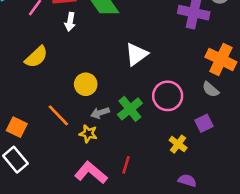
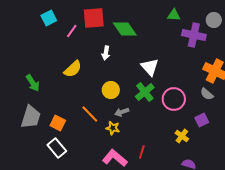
white arrow: (70, 22) -> (106, 53), moved
white triangle: (136, 54) -> (150, 67), turned -36
green cross: (130, 109) -> (145, 92), moved

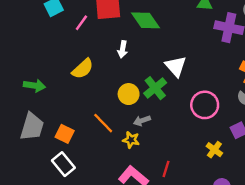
green arrow: (33, 83) -> (34, 86), turned -48
green cross: (145, 92) -> (155, 88), moved

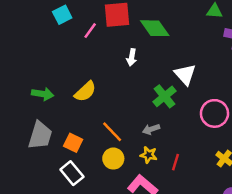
yellow semicircle: (83, 69) -> (85, 92), moved
yellow circle: (129, 94) -> (113, 159), moved
yellow star: (131, 140) -> (149, 155), moved
red line: (166, 169) -> (175, 162), moved

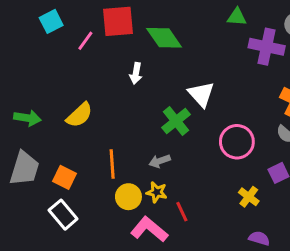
orange line: (112, 132) -> (112, 164), turned 40
yellow circle: (113, 159) -> (128, 197), moved
red line: (175, 162) -> (182, 212), moved, turned -42

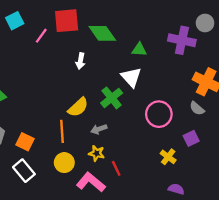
green triangle: (237, 17) -> (139, 50), moved
yellow semicircle: (79, 115) -> (78, 107), moved
yellow circle: (128, 197) -> (64, 163), moved

